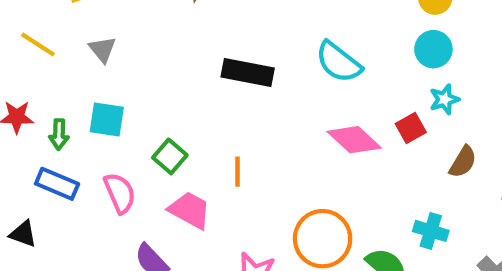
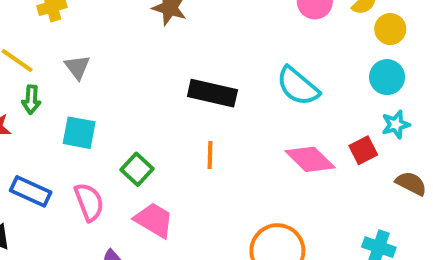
green arrow: (59, 134) -> (31, 100), moved
brown semicircle: (463, 162) -> (411, 183), turned -96
orange line: (237, 172) -> (210, 155), moved

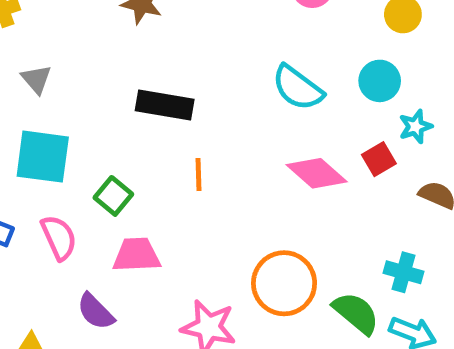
cyan circle: (387, 77) -> (380, 81), moved
black rectangle: (212, 93) -> (165, 105), moved
cyan square: (79, 133) -> (43, 157), size x1.4
pink trapezoid: (154, 220) -> (137, 255), turned -30

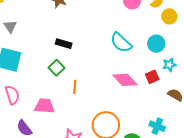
black rectangle: (165, 105) -> (64, 44), size x0.7
orange line: (198, 175) -> (75, 87), moved
green square: (113, 196) -> (57, 68), moved

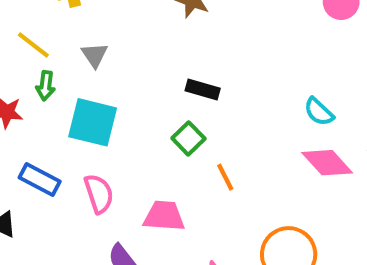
cyan semicircle: (121, 43) -> (319, 112), moved, size x0.7
orange line: (75, 87) -> (225, 177), turned -32

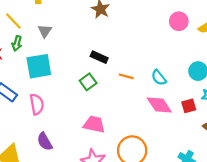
cyan square: (93, 122) -> (39, 66), turned -32
orange line: (225, 177) -> (126, 76), moved, turned -56
pink trapezoid: (164, 216) -> (94, 124), moved

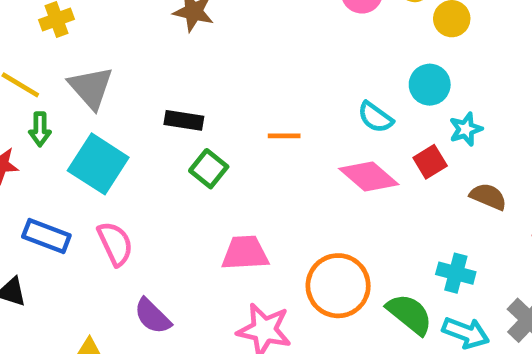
gray triangle: (45, 31) -> (91, 88), size x1.5
black rectangle: (99, 57) -> (184, 120), moved
cyan square: (39, 66) -> (98, 164), turned -32
cyan semicircle: (159, 78) -> (375, 117), moved

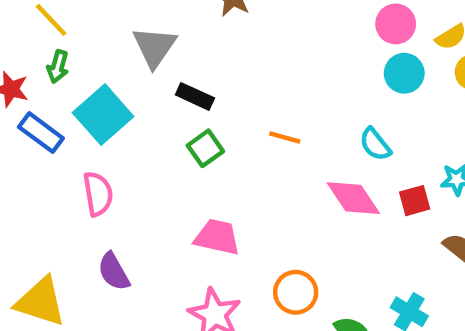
cyan circle: (430, 85) -> (404, 73), moved
gray triangle: (91, 88) -> (154, 47), moved
blue rectangle: (46, 236) -> (41, 133), moved
orange circle: (338, 286) -> (296, 292), size x0.7

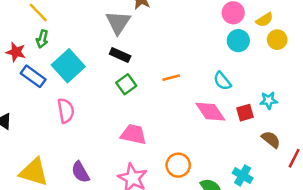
gray triangle: (154, 47) -> (118, 22), moved
orange line: (285, 137) -> (171, 78), turned -30
purple semicircle: (114, 272) -> (80, 172), moved

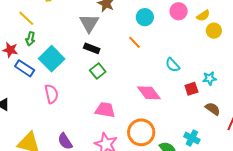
cyan circle: (238, 41) -> (145, 17), moved
orange line: (171, 78) -> (134, 42), moved, turned 64
pink diamond: (210, 112) -> (149, 93), moved
orange circle: (178, 165) -> (141, 132), size x1.4

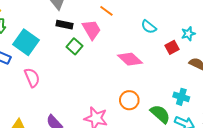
pink trapezoid: (105, 110) -> (92, 30), moved, turned 60
orange circle: (141, 132) -> (129, 100), size x0.7

